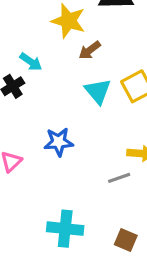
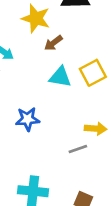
cyan triangle: (98, 91) -> (60, 77), turned -40

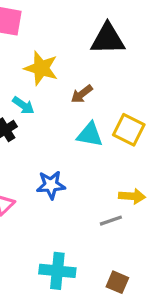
yellow star: (36, 18) -> (41, 68), moved
yellow square: (93, 73) -> (129, 130), turned -35

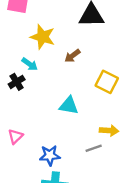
cyan triangle: (90, 135) -> (69, 106), moved
blue star: (51, 185) -> (50, 155), moved

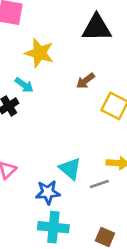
brown arrow: (72, 56) -> (85, 81), moved
cyan triangle: (69, 106) -> (70, 169), moved, turned 30

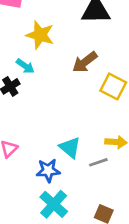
brown arrow: (85, 81) -> (85, 62), size x1.4
cyan cross: (53, 227) -> (54, 204), turned 36

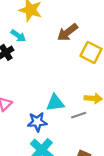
cyan triangle: (70, 147) -> (55, 103), turned -48

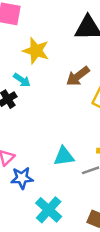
blue star: (37, 122) -> (22, 178), moved

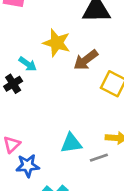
yellow star: (36, 51) -> (57, 43), moved

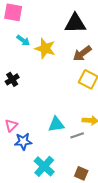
brown arrow: (86, 60) -> (82, 53), moved
cyan arrow: (28, 64) -> (23, 40), moved

